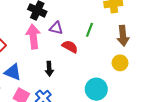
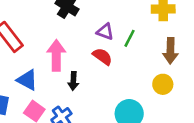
purple triangle: (56, 28) -> (105, 32), moved
pink arrow: (33, 37) -> (56, 55), moved

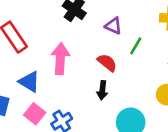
purple triangle: (105, 32) -> (113, 26), moved
black arrow: (73, 81) -> (102, 90), moved

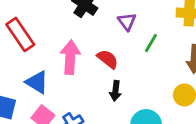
purple triangle: (113, 26) -> (127, 22), turned 30
red semicircle: (107, 63) -> (108, 59), moved

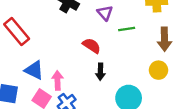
green line: (151, 43) -> (127, 29), turned 56
pink arrow: (70, 57) -> (58, 80), moved, size x0.7

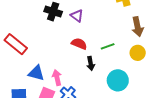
purple triangle: (105, 13) -> (77, 16), moved
green line: (127, 29) -> (108, 46), moved

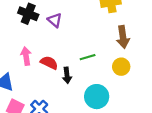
red semicircle: (79, 44) -> (49, 63), moved
pink arrow: (57, 78) -> (26, 56), moved

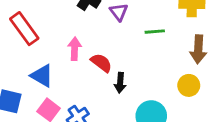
green line: (88, 57) -> (155, 32), moved

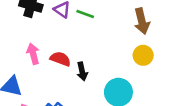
green line: (155, 32) -> (85, 14), moved, turned 42

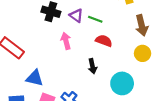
pink arrow: (33, 54) -> (66, 41), moved
red semicircle: (60, 59) -> (104, 41), moved

